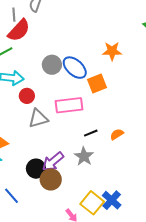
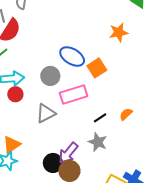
orange star: (112, 51) -> (119, 32), moved
gray circle: (52, 65) -> (50, 76), moved
red circle: (27, 96) -> (15, 94), moved

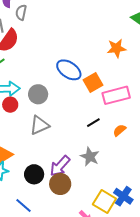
gray circle: (50, 76) -> (38, 94), moved
pink rectangle: (74, 95) -> (116, 95), moved
black line: (100, 118) -> (93, 123), moved
black circle: (53, 163) -> (34, 174), moved

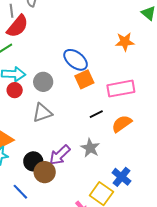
orange square: (93, 83) -> (84, 79), moved
orange semicircle: (120, 130) -> (122, 124), size x1.5
brown circle: (60, 184) -> (45, 172), moved
blue cross: (123, 196) -> (121, 177), moved

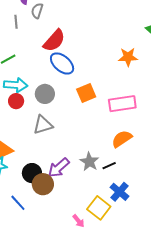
red semicircle: (17, 26) -> (54, 41), moved
blue ellipse: (76, 60) -> (62, 63), moved
black line: (96, 114) -> (109, 166), moved

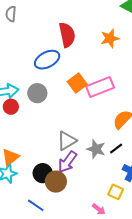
red semicircle: (54, 41) -> (67, 35), moved, turned -40
blue ellipse: (62, 63) -> (47, 60), turned -55
pink rectangle: (122, 104) -> (100, 87), moved
gray triangle: (43, 125) -> (67, 141), moved
yellow square: (99, 208) -> (116, 192), size x0.7

